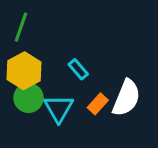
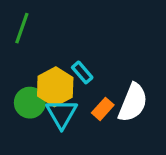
yellow hexagon: (24, 71) -> (55, 87), moved

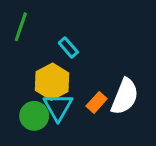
cyan rectangle: (82, 72) -> (68, 48), moved
green circle: (30, 103) -> (34, 116), moved

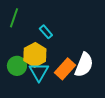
orange rectangle: (97, 102) -> (65, 69), size x1.5
green circle: (34, 116) -> (17, 66), moved

